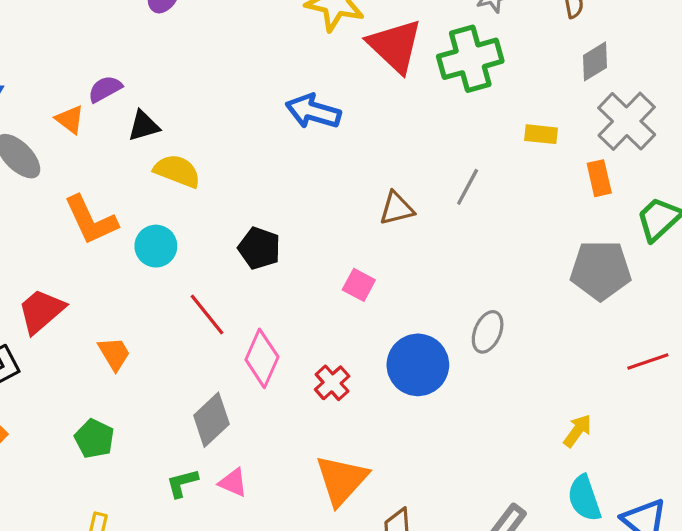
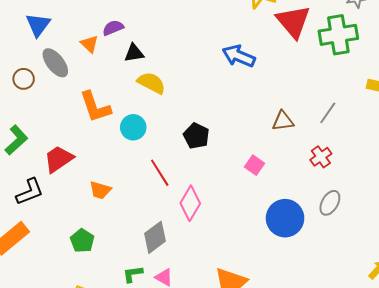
orange trapezoid: (114, 354) -> (100, 190), turned 130
red cross: (332, 383) -> (321, 157), moved

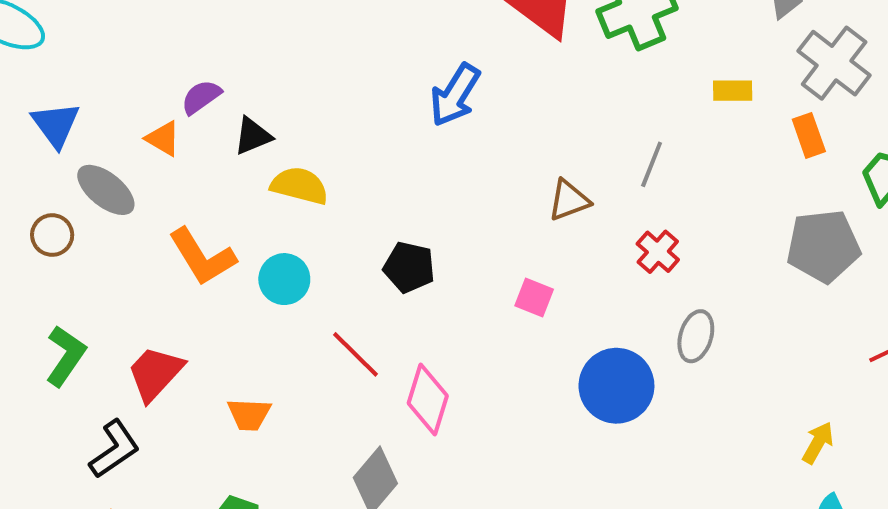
blue arrow: (239, 56) -> (455, 95), turned -68

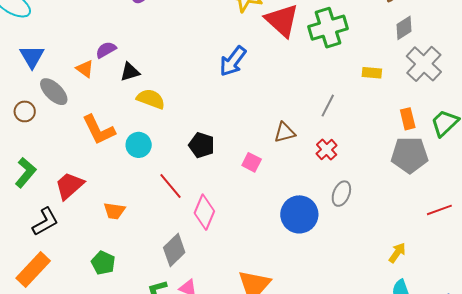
orange rectangle: (809, 135) -> (408, 119), moved
brown triangle: (569, 200) -> (285, 132), moved
pink square: (534, 297) -> (252, 162), moved

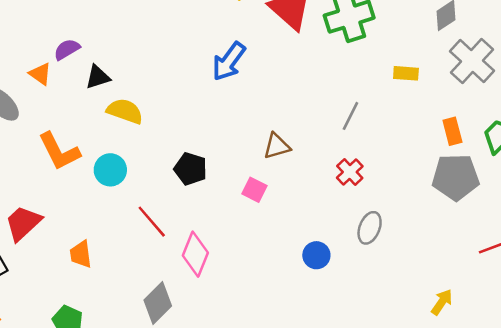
brown triangle: (285, 132) -> (277, 146), moved
orange trapezoid: (114, 211) -> (81, 254), turned 75
blue circle: (299, 214) -> (316, 255), size x0.6

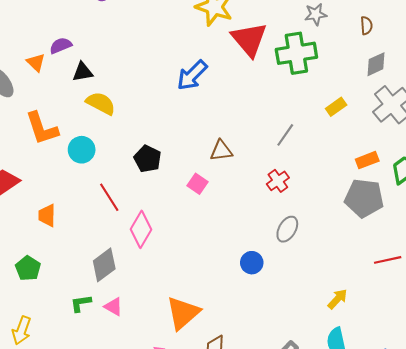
yellow rectangle: (406, 73) -> (336, 107), turned -48
orange rectangle: (452, 131) -> (367, 160), turned 75
blue circle: (316, 255) -> (252, 263), moved

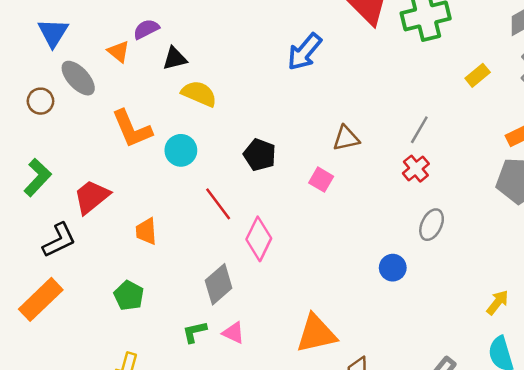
gray line: (285, 135) -> (419, 130), moved
orange triangle: (183, 313) -> (316, 334), turned 33

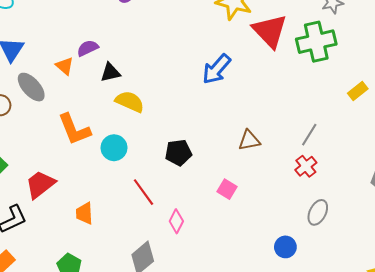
black pentagon: (260, 155) -> (178, 153), turned -30
pink square: (321, 180) -> (227, 189), moved
pink diamond: (259, 239) -> (176, 221), size x0.7

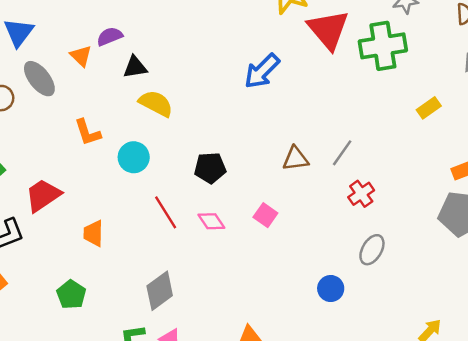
orange L-shape: (74, 129) -> (88, 132), size x0.7
gray line: (309, 135) -> (342, 153), moved
pink diamond: (176, 221) -> (211, 221), moved, turned -65

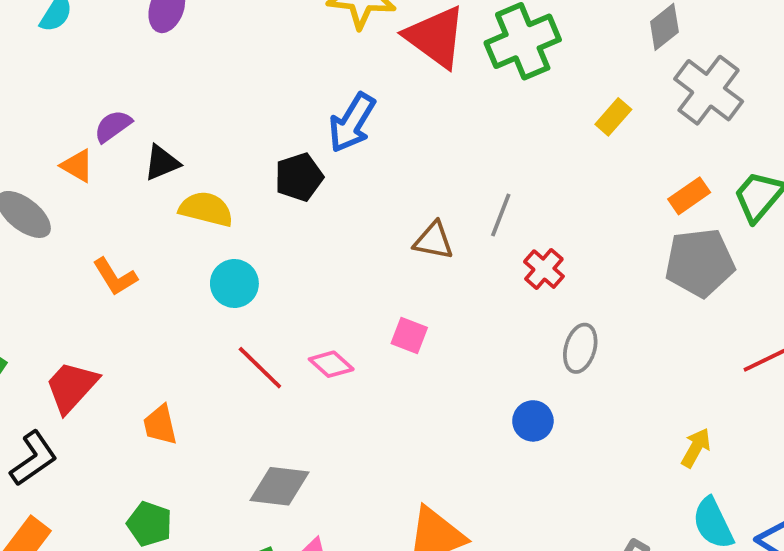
cyan circle: (134, 157) -> (234, 283), moved
brown triangle: (296, 159) -> (434, 241), turned 32
black pentagon: (210, 168) -> (299, 177), moved
gray diamond: (160, 291) -> (279, 486), turned 57

